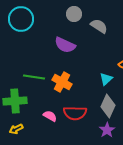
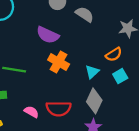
orange cross: (62, 82) -> (59, 62), moved

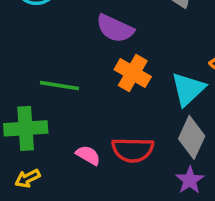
cyan triangle: (92, 72) -> (188, 89), size x1.5

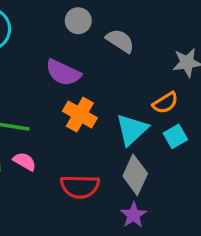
pink semicircle: (88, 155) -> (25, 161), moved

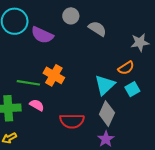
purple semicircle: (63, 73) -> (42, 35), moved
orange cross: (80, 115) -> (54, 75), moved

